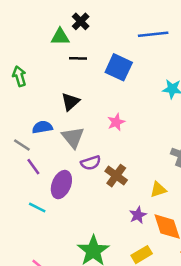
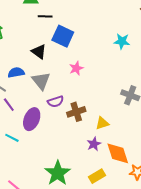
blue square: (119, 67) -> (63, 36), moved
black triangle: (70, 102) -> (39, 52), turned -42
brown cross: (116, 176) -> (76, 112), turned 36
yellow triangle: (158, 190) -> (102, 123), moved

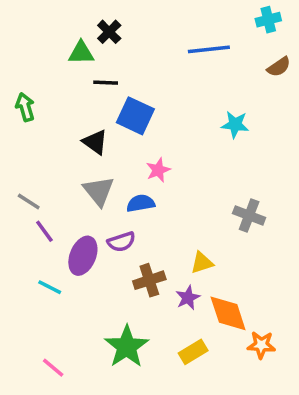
blue semicircle: (16, 72) -> (141, 203), moved
purple semicircle: (56, 101) -> (121, 242), moved
brown cross: (76, 112) -> (149, 280), moved

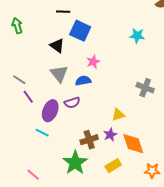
brown cross: (149, 280) -> (89, 140), moved
cyan line: (50, 287) -> (42, 133), moved
orange star: (261, 345) -> (152, 171), moved

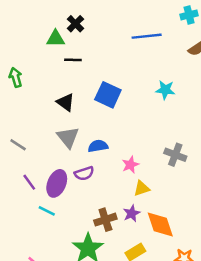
blue square: (80, 31) -> (108, 95), moved
pink star: (93, 62) -> (130, 165), moved
purple line: (28, 97) -> (29, 182), moved

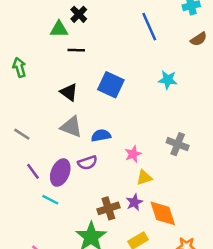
blue line: (147, 36) -> (149, 27), turned 72
gray triangle: (68, 137) -> (71, 127), turned -30

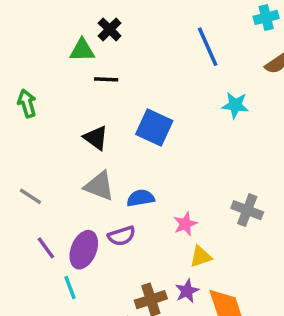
cyan star: (168, 80) -> (235, 105), moved
cyan line: (50, 200) -> (70, 288), turned 42

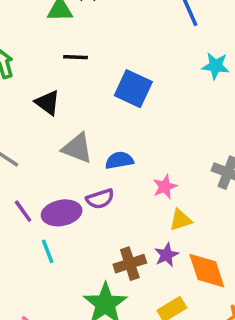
black line: (106, 79) -> (76, 57), moved
black triangle: (96, 138) -> (48, 103), moved
purple ellipse: (84, 250) -> (62, 213), turned 57

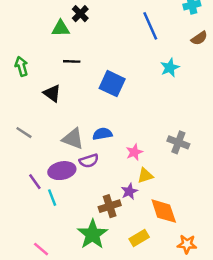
cyan star: (216, 66) -> (170, 68), turned -30
gray triangle: (77, 148) -> (73, 139), moved
purple line: (23, 211) -> (35, 182), moved
purple star: (167, 255) -> (129, 191), moved

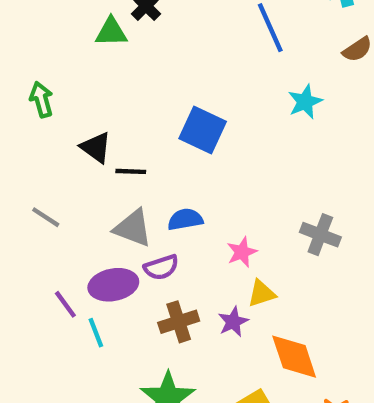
black line: (72, 61) -> (131, 171), moved
brown cross: (110, 206) -> (179, 322), moved

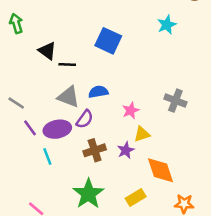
gray line: (46, 217) -> (16, 103), moved
purple semicircle: (161, 267) -> (85, 119), turned -36
purple line: (65, 304) -> (30, 128), moved

